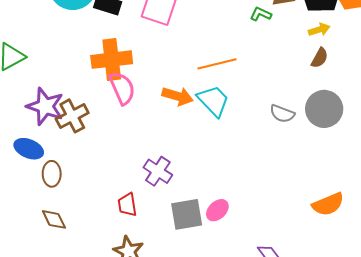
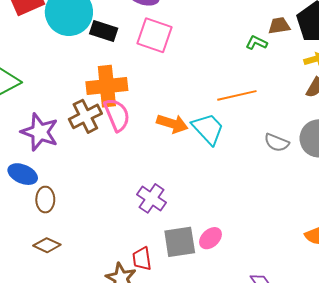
orange line: (217, 64) -> (237, 95), moved
brown cross: (72, 116) -> (85, 116), moved
red trapezoid: (127, 205) -> (142, 259), moved
brown diamond: (54, 219) -> (47, 245), turned -40

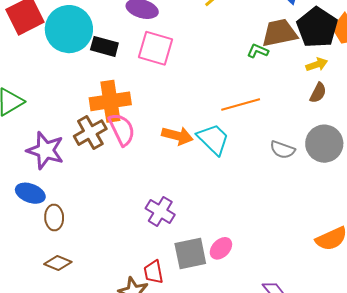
brown trapezoid: (279, 26) -> (280, 33), size x1.6

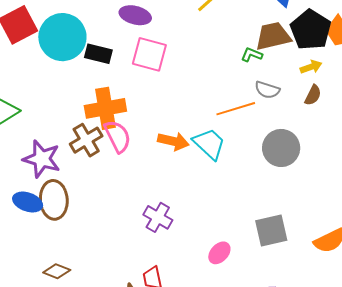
gray circle: (324, 144) -> (281, 148), moved
gray semicircle: (283, 150) -> (267, 90), moved
brown ellipse: (54, 218) -> (54, 200), moved, size x1.5
gray square: (190, 253) -> (271, 230), moved

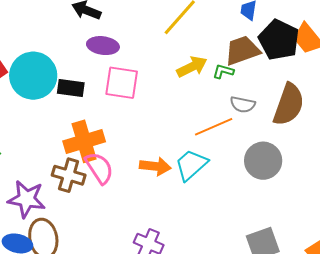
yellow arrow: (311, 67) -> (192, 67), moved, size x1.4
brown semicircle: (313, 95) -> (289, 104), size x2.0
brown cross: (86, 140) -> (69, 175), turned -36
cyan trapezoid: (209, 144) -> (191, 165), turned -78

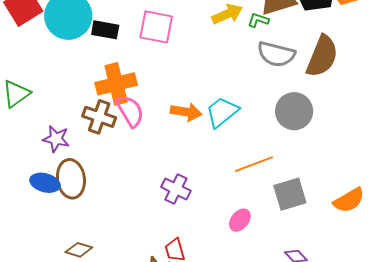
gray semicircle: (243, 105) -> (276, 54), size x1.5
orange line: (214, 127) -> (254, 164), moved
purple star: (27, 199) -> (56, 139), size x0.7

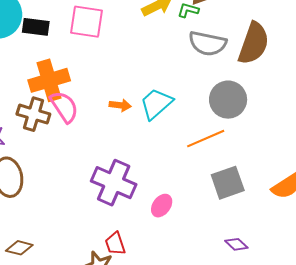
orange arrow: (186, 112) -> (120, 105), size x0.7
orange line: (254, 164) -> (206, 139), moved
purple cross: (176, 189) -> (114, 183), size x1.5
pink ellipse: (240, 220) -> (162, 206), moved

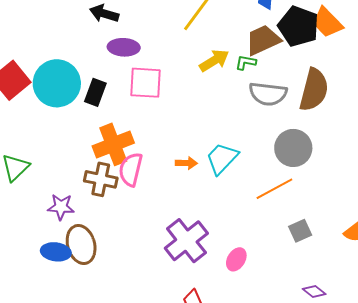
black rectangle: (36, 27) -> (95, 92), turned -72
pink semicircle: (64, 107) -> (131, 169), turned -128
purple cross: (114, 183) -> (186, 241), turned 33
gray square: (228, 183) -> (300, 231), size x0.7

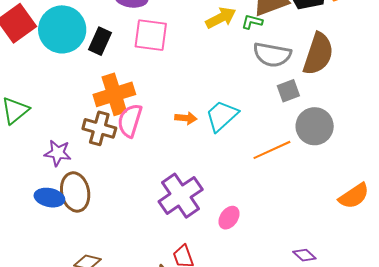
gray circle: (293, 148) -> (315, 126), moved
gray square: (300, 231) -> (288, 91), moved

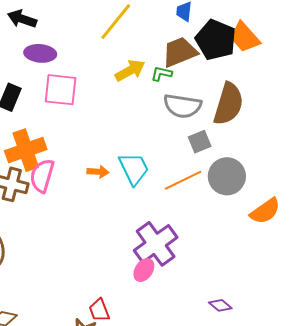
cyan trapezoid: (222, 116) -> (134, 169), turned 108
orange line: (272, 150) -> (183, 180), moved
purple cross: (181, 196) -> (156, 244), moved
orange semicircle: (354, 196) -> (265, 211), moved

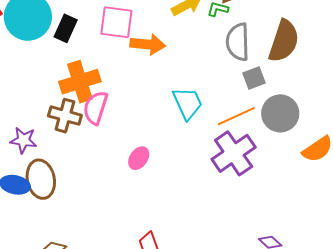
gray semicircle: (182, 106) -> (238, 42), turned 78
orange arrow: (98, 172) -> (148, 44), moved, size x1.6
purple cross: (156, 244) -> (234, 153), moved
pink ellipse: (144, 270) -> (139, 158), moved

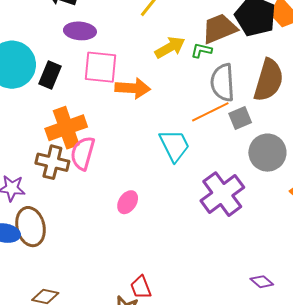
orange line: (236, 116) -> (210, 112), moved

